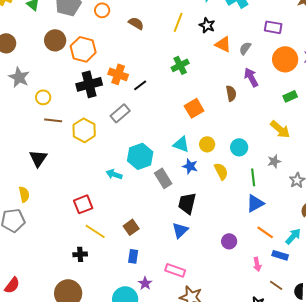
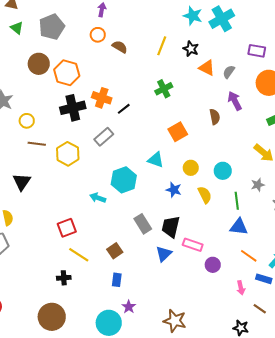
orange circle: (102, 10) -> (98, 35), moved
cyan triangle: (181, 144) -> (156, 160), moved
gray rectangle: (163, 178) -> (143, 224), moved
blue triangle: (255, 203) -> (239, 227), turned 36
pink rectangle: (175, 270) -> (193, 245), moved

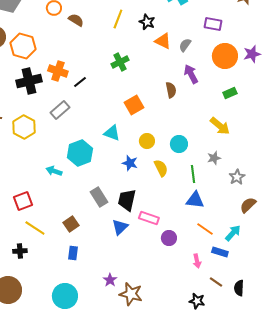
purple star: (129, 307) -> (110, 280), moved

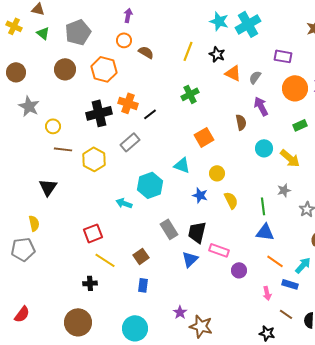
orange hexagon: (23, 46) -> (104, 69), moved
cyan circle: (179, 144) -> (264, 148), moved

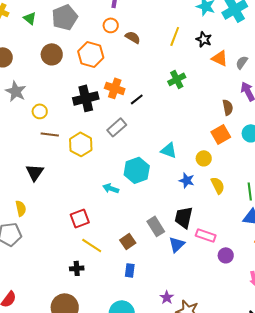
orange square: (204, 137) -> (221, 134), moved
gray rectangle: (169, 229) -> (156, 226), moved

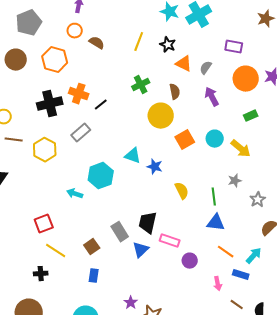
brown semicircle: (228, 107) -> (175, 92), moved
yellow circle: (204, 158) -> (161, 116), moved, size x1.6
blue star: (187, 180) -> (155, 167), moved

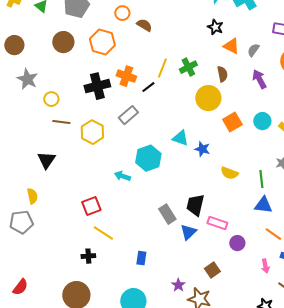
yellow line: (139, 42) -> (162, 68), moved
yellow semicircle: (182, 191) -> (229, 173), turned 138
brown square: (92, 247) -> (212, 270), moved

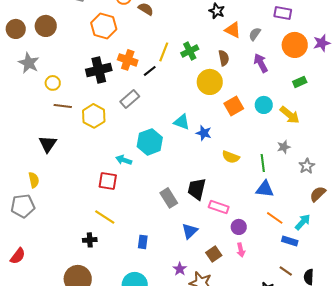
brown circle: (63, 42) -> (46, 26), moved
red square: (91, 206) -> (108, 181), moved, turned 30
blue triangle: (188, 232) -> (190, 231), moved
pink arrow: (265, 266) -> (241, 250), moved
red semicircle: (20, 287) -> (18, 256), moved

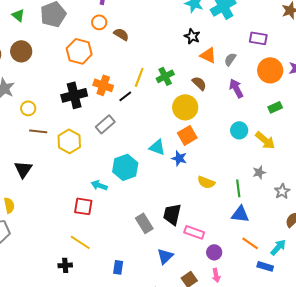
brown semicircle: (224, 58) -> (199, 83), turned -35
orange square: (234, 106) -> (187, 135), moved

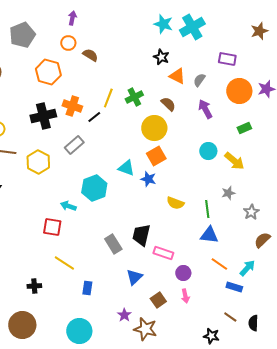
yellow line: (80, 242) -> (64, 263), moved

